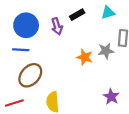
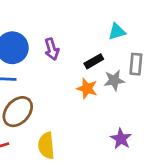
black rectangle: (77, 15) -> (94, 61), moved

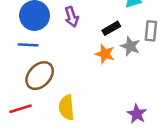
gray star: (114, 80) -> (130, 46), turned 30
purple star: (121, 139) -> (137, 114), moved

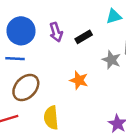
black rectangle: (111, 28) -> (84, 37), moved
orange star: (105, 54) -> (79, 80), moved

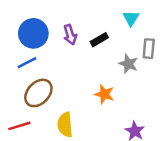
cyan triangle: (114, 16) -> (131, 18), turned -42
blue line: (15, 59) -> (27, 63), turned -30
orange star: (79, 80) -> (104, 94), moved

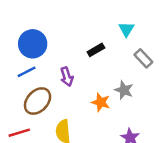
purple arrow: (70, 35) -> (67, 77), moved
gray rectangle: (149, 49) -> (143, 58), turned -48
gray star: (128, 64) -> (124, 90), moved

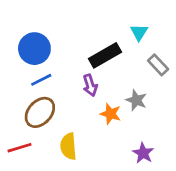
black rectangle: (96, 50) -> (105, 55), size x1.6
blue line: (27, 72) -> (41, 80), moved
purple arrow: (67, 77) -> (90, 85), moved

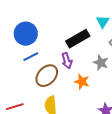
gray star: (136, 100) -> (101, 63), moved
brown ellipse: (40, 112) -> (47, 76), moved

